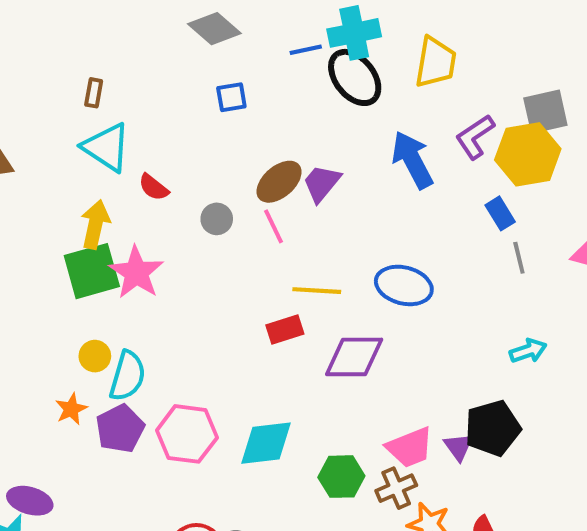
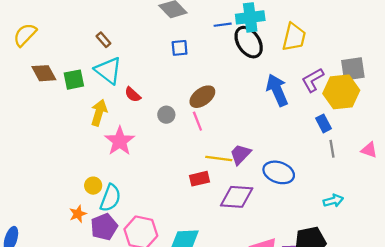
brown rectangle: (94, 93) -> (103, 40), turned -56
purple trapezoid: (322, 183) -> (240, 154), moved
green square: (92, 271) -> (74, 80), moved, size x0.7
blue ellipse: (404, 285) -> (279, 172), moved

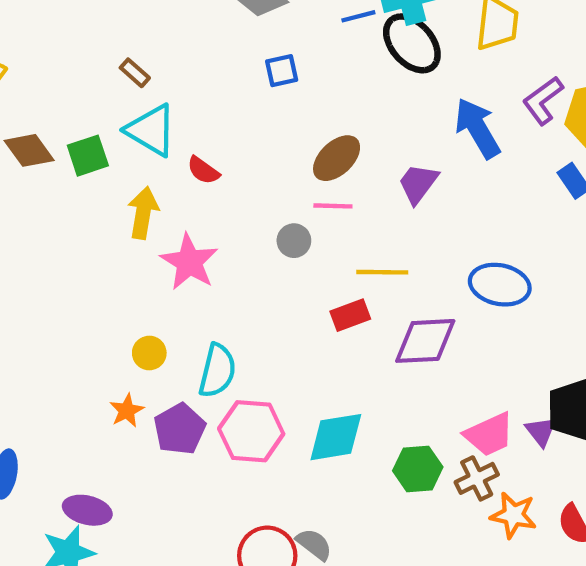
gray circle: (166, 115) -> (294, 241), moved
pink line: (197, 121) -> (333, 206), turned -60
purple trapezoid: (240, 154) -> (418, 184), moved
cyan semicircle: (110, 198) -> (217, 371), moved

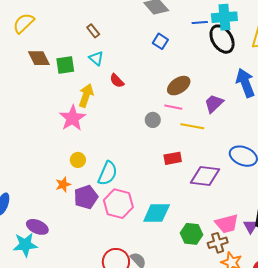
blue square: (282, 71) -> (160, 41), turned 35
cyan triangle: (151, 130) -> (96, 58), size x0.6
pink star: (189, 262) -> (72, 118), moved
yellow line: (382, 272) -> (192, 126), moved

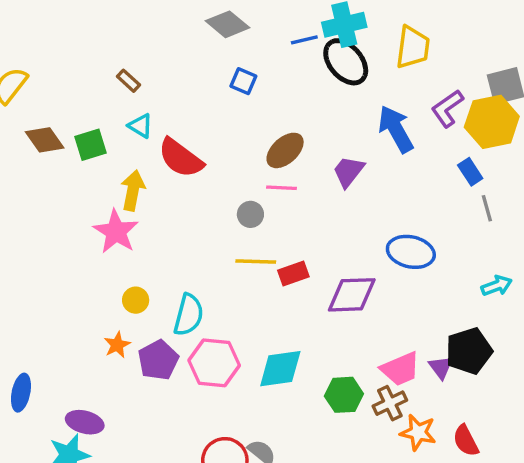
red semicircle: (117, 81) -> (181, 158), size x1.8
yellow line: (192, 126) -> (256, 261), moved

